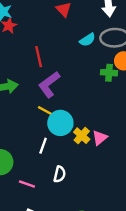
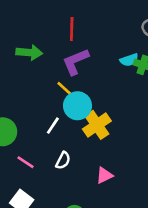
cyan semicircle: (87, 40) -> (129, 60), moved
yellow cross: (82, 136) -> (97, 125), size x1.5
pink triangle: (100, 138) -> (104, 175), moved

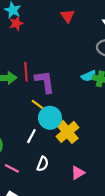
red line: (72, 29) -> (26, 72), moved
purple L-shape: (76, 62) -> (45, 82), turned 110

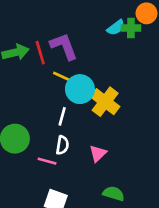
red line: (26, 72) -> (40, 53), moved
white semicircle: (43, 164) -> (62, 145), moved
pink triangle: (78, 173) -> (98, 153), moved

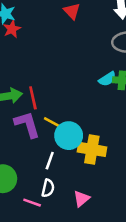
purple L-shape: (64, 46) -> (27, 124), moved
yellow cross: (105, 102) -> (92, 149), turned -32

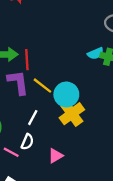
cyan circle: (69, 136) -> (66, 94), moved
yellow cross: (92, 149) -> (72, 114), turned 35

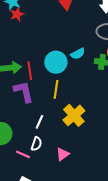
cyan semicircle: (95, 53) -> (78, 54), moved
yellow line: (42, 86) -> (56, 89), moved, turned 66
cyan circle: (66, 94) -> (56, 62), moved

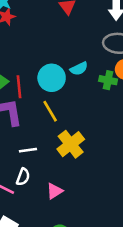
yellow line: (56, 89) -> (50, 111), turned -42
white line: (39, 122) -> (28, 150), turned 56

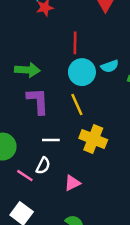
red line: (19, 87) -> (75, 43), moved
yellow cross: (71, 144) -> (93, 139), turned -36

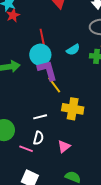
cyan circle: (82, 72) -> (40, 55), moved
purple L-shape: (38, 101) -> (47, 70), moved

